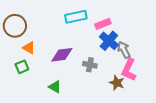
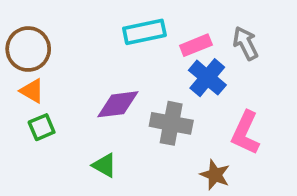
orange triangle: (29, 48) -> (32, 91), moved
gray arrow: (124, 50) -> (245, 43), moved
gray cross: (90, 65) -> (171, 123), size x1.5
brown star: (117, 83) -> (215, 175), moved

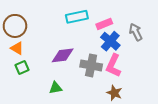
gray arrow: (245, 43) -> (136, 32), moved
pink L-shape: (245, 133) -> (113, 65), moved
green triangle: (104, 165) -> (56, 88), turned -40

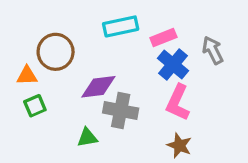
brown circle: (15, 26) -> (56, 52), moved
orange triangle: (17, 48) -> (27, 76), turned -32
gray cross: (91, 65) -> (121, 111), moved

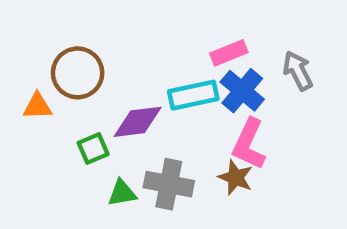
cyan rectangle: (121, 26) -> (193, 95), moved
green square: (35, 106) -> (93, 149), moved
gray cross: (121, 111) -> (169, 184), moved
brown star: (179, 145) -> (236, 177), moved

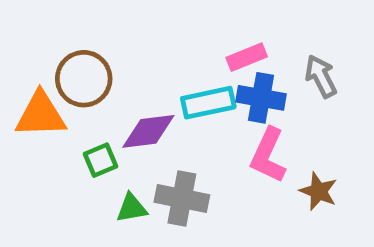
blue cross: (242, 91) -> (261, 98), turned -30
orange triangle: (38, 106) -> (41, 115), size x1.6
brown star: (236, 177) -> (318, 191), moved

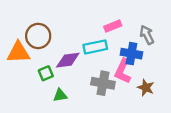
blue cross: (261, 98) -> (131, 54), moved
gray cross: (182, 198) -> (103, 83), moved

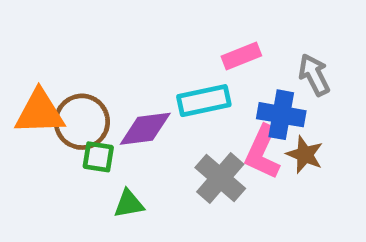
brown circle: (38, 36) -> (82, 122), moved
green square: (46, 73) -> (98, 157), turned 32
gray cross: (103, 83) -> (220, 178), turned 30
brown star: (146, 88) -> (305, 155), moved

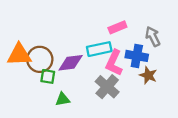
pink L-shape: (262, 152) -> (114, 63), moved

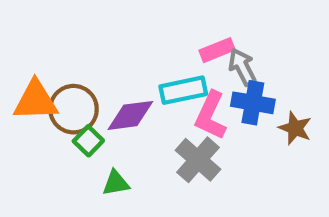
gray arrow: (153, 37) -> (242, 67), moved
brown star: (148, 75) -> (295, 128), moved
green square: (48, 76) -> (88, 141), turned 35

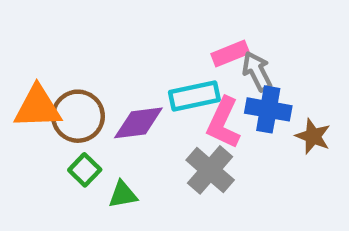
green square: (88, 141) -> (85, 170), moved

